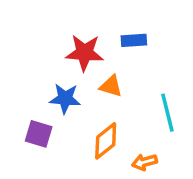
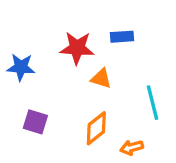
blue star: (65, 99) -> (21, 67), moved

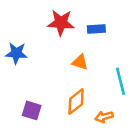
red star: (77, 48) -> (61, 23), moved
purple square: (35, 122) -> (32, 110), moved

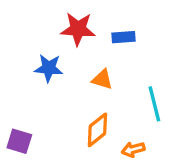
blue star: (16, 53) -> (49, 68), moved
purple square: (32, 110) -> (19, 141), moved

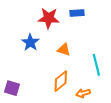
blue rectangle: (123, 37) -> (77, 13), moved
blue star: (49, 68) -> (30, 42), turned 30

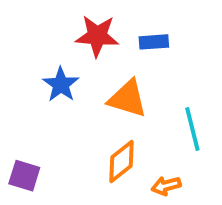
blue rectangle: (77, 13) -> (154, 42), moved
orange triangle: (64, 50) -> (128, 99), size x1.5

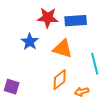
blue rectangle: (154, 42) -> (76, 21), size x1.5

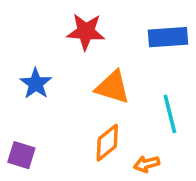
blue rectangle: (76, 21) -> (168, 37), moved
blue star: (30, 42) -> (36, 84), moved

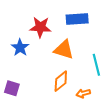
red star: (86, 32) -> (40, 27), moved
blue rectangle: (168, 37) -> (77, 19), moved

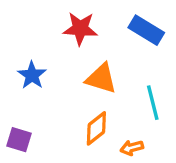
blue rectangle: (77, 19) -> (146, 30), moved, turned 35
red star: (40, 27) -> (80, 29), moved

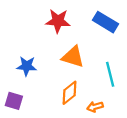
blue star: (32, 75) -> (27, 66), moved, turned -30

